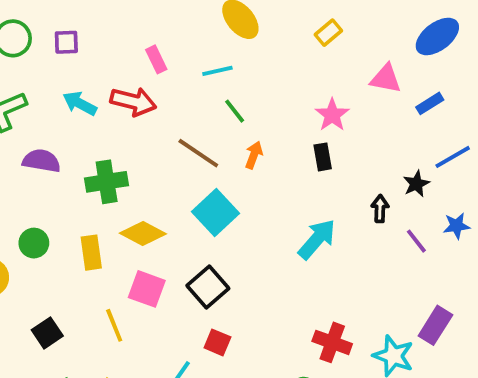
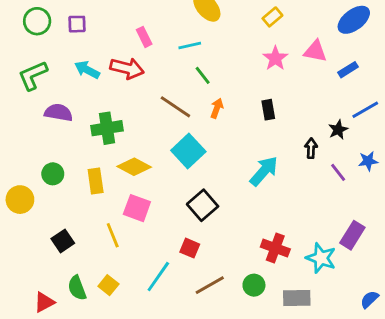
pink star: (332, 115) -> (275, 58), moved
black square: (208, 287) -> (203, 205), moved

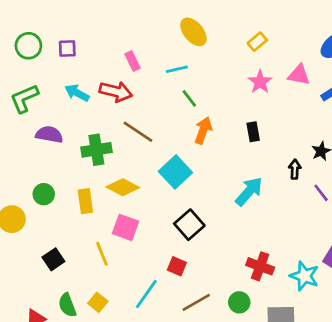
brown line: (175, 107) -> (138, 132), moved
orange arrow: (217, 108) -> (203, 130), size x1.4

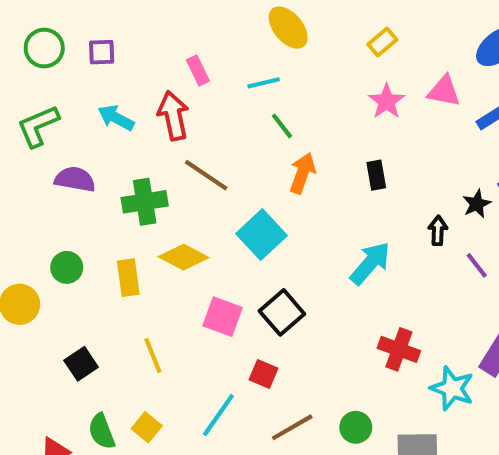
red arrow: (116, 92) -> (173, 116), turned -116
pink square: (126, 227) -> (223, 317), moved
red cross: (260, 266) -> (399, 349), moved

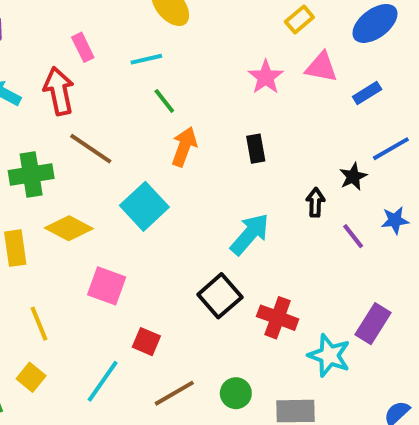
yellow rectangle: (382, 42) -> (299, 19), moved
black square: (282, 312) -> (220, 296), moved
yellow square: (147, 427) -> (31, 377), moved

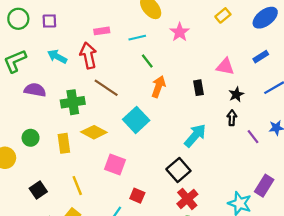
pink rectangle: (83, 47) -> (102, 31), turned -72
pink triangle: (321, 67) -> (225, 67), moved
pink star: (266, 77) -> (180, 32), moved
black star: (353, 177) -> (236, 94), moved
red cross: (278, 318) -> (187, 199), moved, turned 30

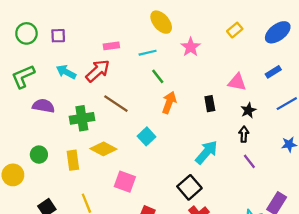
red arrow: (88, 55) -> (98, 71), turned 60
cyan square: (136, 120) -> (146, 136), size x0.7
purple line: (253, 137) -> (249, 161), moved

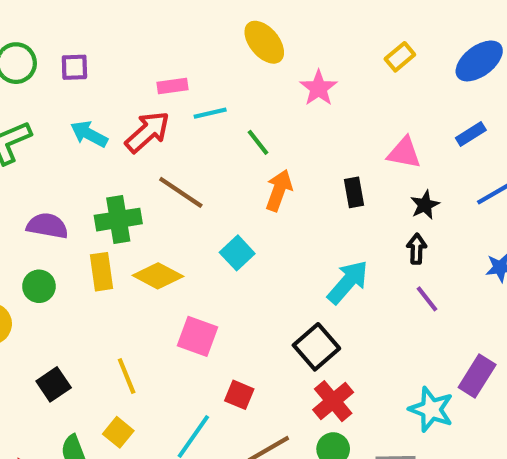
cyan line: (148, 53) -> (210, 113), moved
purple semicircle: (43, 106) -> (47, 226), moved
yellow rectangle: (73, 160) -> (102, 272), moved

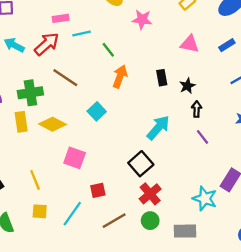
pink star: (319, 88) -> (142, 20), turned -30
pink triangle: (404, 153) -> (190, 44), moved
black star: (425, 205) -> (187, 86), moved
red square: (239, 395) -> (98, 190), turned -35
yellow square: (118, 432) -> (40, 211), moved, turned -35

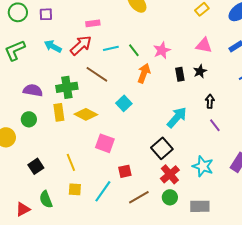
pink star: (142, 20) -> (162, 50), moved, turned -30
cyan line: (82, 34) -> (111, 48), moved
black star: (187, 86) -> (200, 71), moved
cyan star: (205, 199) -> (203, 166), moved

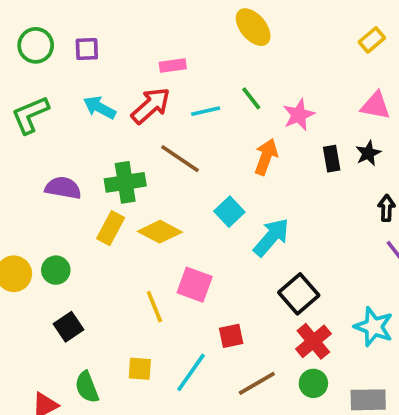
green line: (134, 50) -> (251, 98), moved
yellow rectangle: (59, 112) -> (111, 228), turned 36
cyan arrow: (177, 117) -> (271, 237), moved
green circle: (29, 119) -> (56, 270), moved
yellow line: (71, 162) -> (154, 307), moved

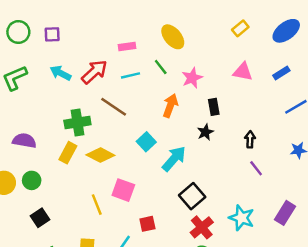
yellow ellipse: (253, 27) -> (173, 37), moved
pink rectangle: (173, 65) -> (127, 46), moved
black star: (368, 153) -> (205, 132), moved
purple semicircle: (63, 188) -> (24, 141), moved

